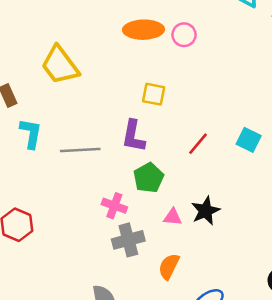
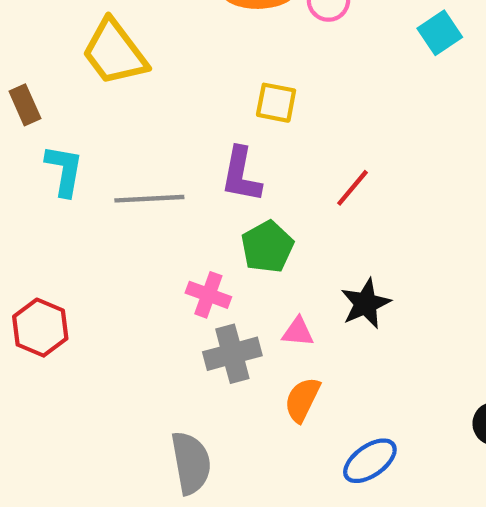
cyan square: (249, 140) -> (440, 33), moved, turned 30
pink triangle: (173, 217) -> (298, 332), moved

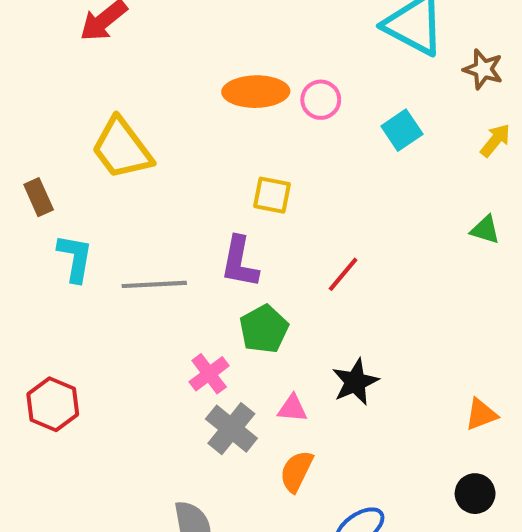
cyan square: (440, 33) -> (402, 130), moved
pink cross: (208, 295) -> (209, 374), turned 33
gray cross: (232, 354) -> (231, 429), turned -36

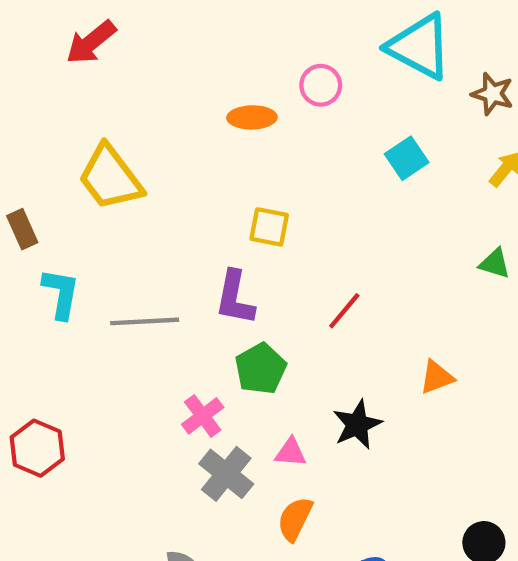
orange ellipse: (256, 92) -> (252, 117), size x0.7
pink circle: (321, 100) -> (321, 85), moved
orange triangle: (481, 414) -> (437, 377), moved

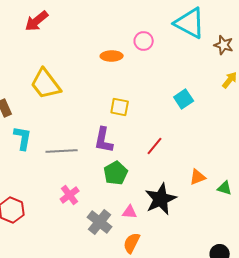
cyan square: (407, 158) -> (184, 99), moved
green triangle: (495, 263) -> (225, 188), moved
pink cross: (203, 416) -> (70, 195), moved
black star: (357, 424) -> (161, 199), size x1.4

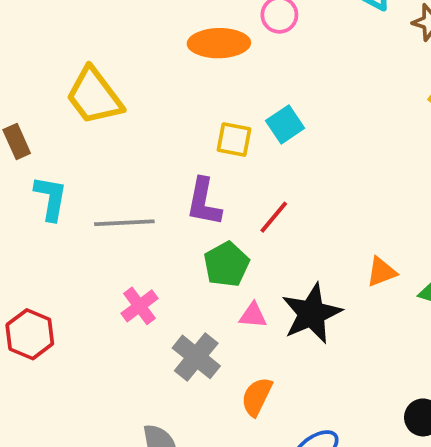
orange ellipse: (112, 56) -> (219, 43), size x1.4
cyan square: (184, 99) -> (285, 124), moved
red line: (155, 146) -> (274, 217), moved
pink triangle: (130, 212) -> (253, 315), moved

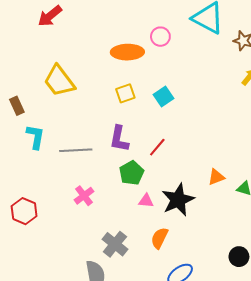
yellow square: (234, 140) -> (125, 93), moved, turned -30
gray cross: (196, 357) -> (115, 244), moved
orange semicircle: (257, 397) -> (159, 238), moved

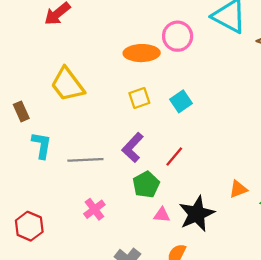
pink circle: (160, 37) -> (178, 36), size x1.4
purple L-shape: (119, 139) -> (133, 147), turned 32

